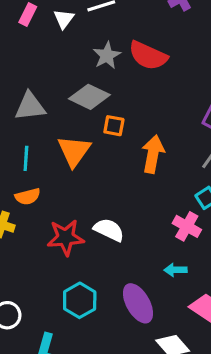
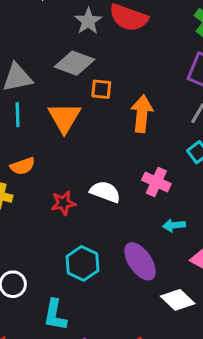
cyan line: (26, 158) -> (18, 115), moved
pink cross: (187, 226) -> (156, 182), moved
red star: (66, 237) -> (63, 203), size x0.7

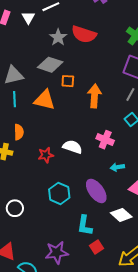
orange triangle: (64, 118) -> (45, 100), turned -45
orange semicircle: (23, 166) -> (19, 132), turned -70
cyan L-shape: (55, 315) -> (85, 225), moved

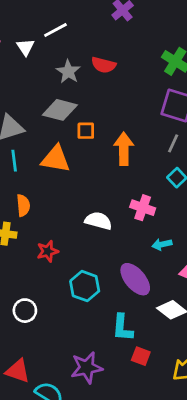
red semicircle: (84, 34) -> (104, 65), size x0.7
red star: (46, 155) -> (48, 251), moved
red square: (96, 247) -> (141, 356), turned -32

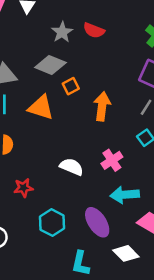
orange square: (86, 131) -> (71, 86), turned -35
pink cross: (143, 208) -> (112, 160), turned 30
cyan arrow: (162, 244) -> (125, 195), size x1.6

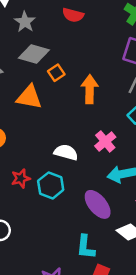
gray star: (62, 32) -> (25, 22), moved
cyan hexagon: (52, 223) -> (51, 185), moved

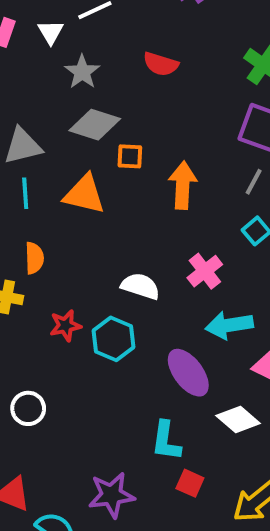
orange square: (56, 73) -> (130, 156), turned 35

